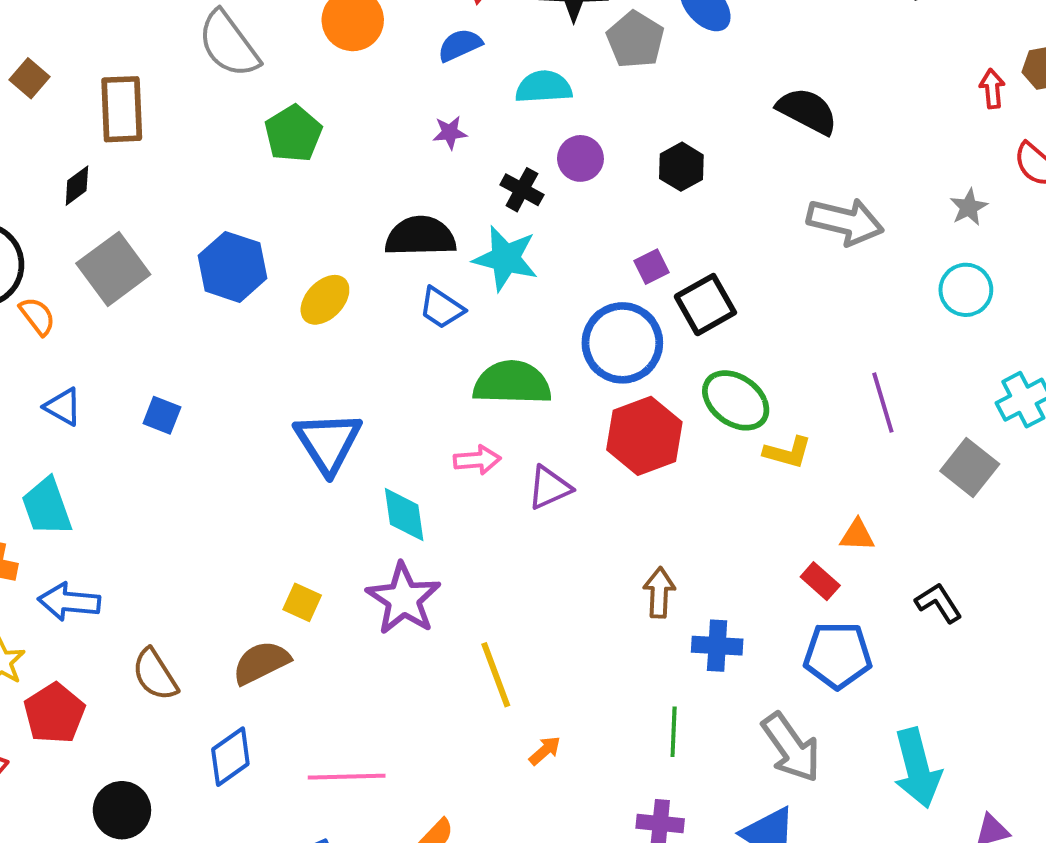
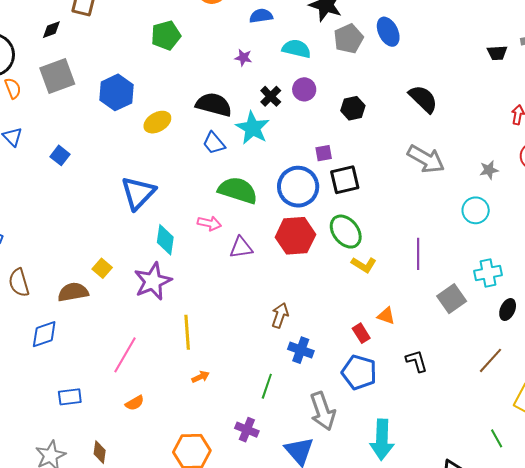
pink line: (347, 777) -> (125, 355), moved, turned -75

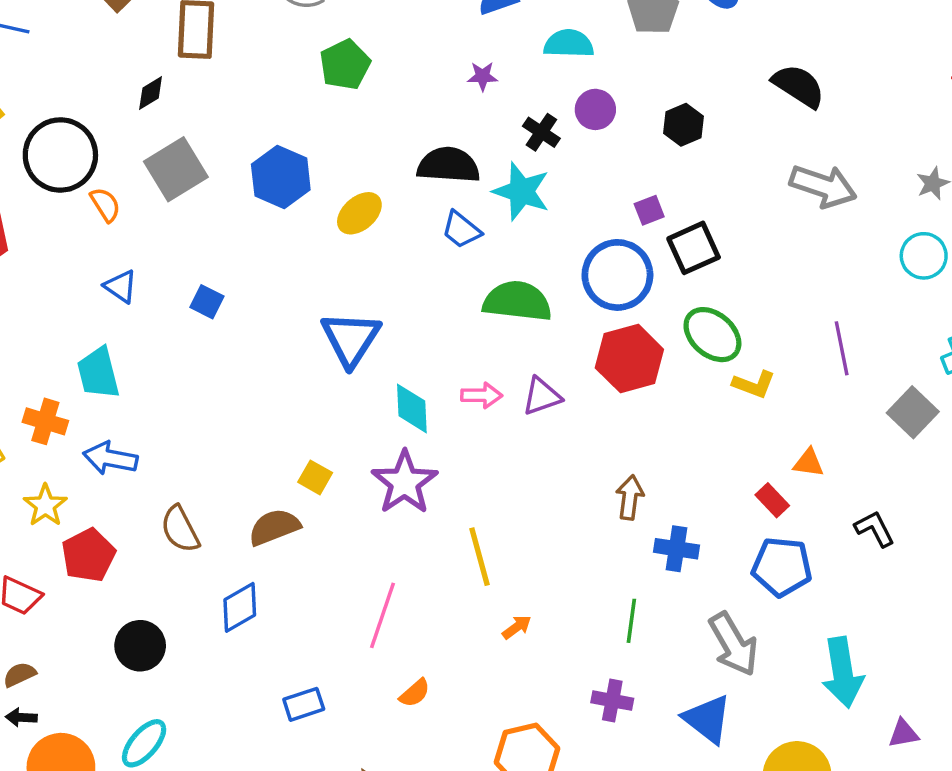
pink arrow: (209, 223) -> (482, 395), moved

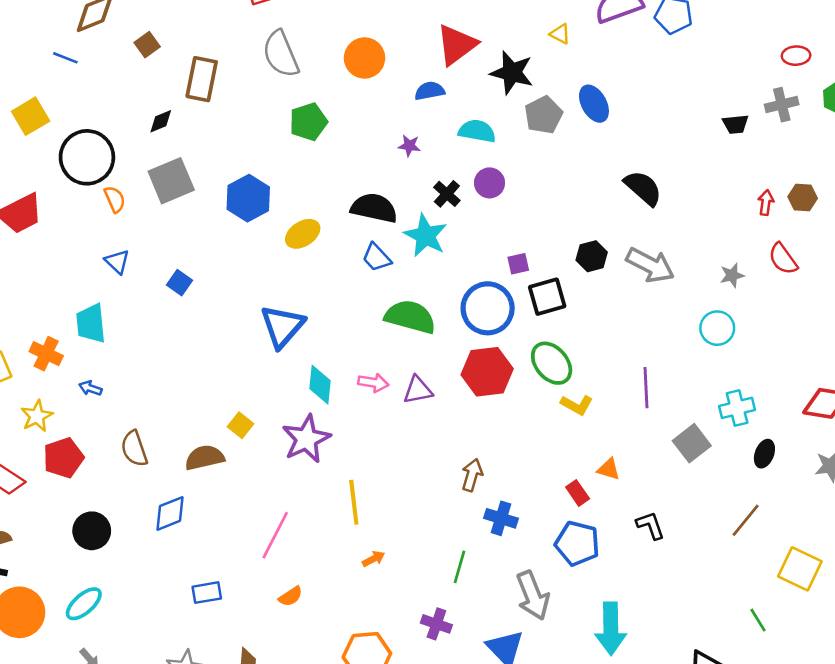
black hexagon: (683, 125) -> (592, 256), moved
blue arrow: (110, 458) -> (90, 388), size x0.6

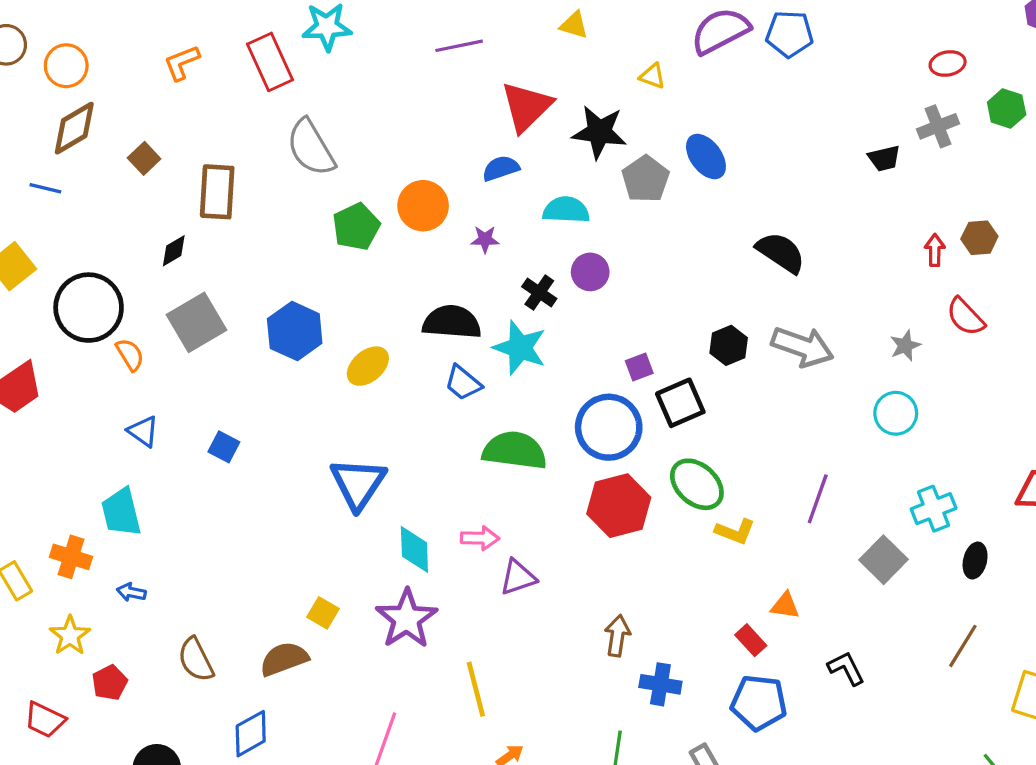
orange circle: (365, 58) -> (423, 206), moved
purple line: (646, 388) -> (818, 499), turned 30
purple triangle: (418, 390) -> (518, 577), moved
red pentagon: (63, 458) -> (110, 683), size x0.7

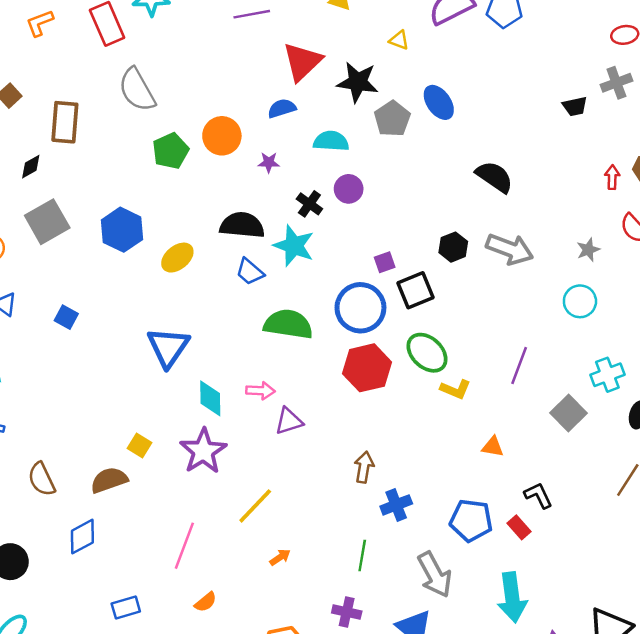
red rectangle: (751, 640) -> (519, 527), moved
blue cross: (660, 684) -> (396, 505), turned -32
yellow line: (476, 689) -> (255, 506), turned 57

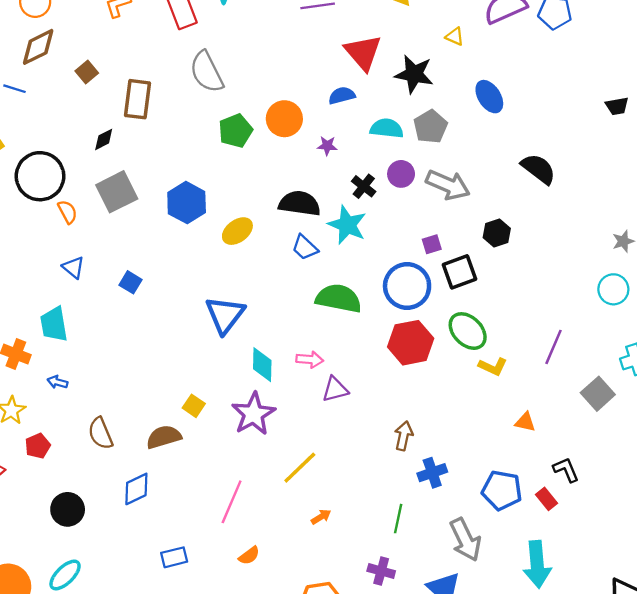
red triangle: (302, 62) -> (363, 53), turned -30
gray pentagon: (392, 119) -> (431, 127), moved
gray arrow: (510, 249) -> (448, 185), moved

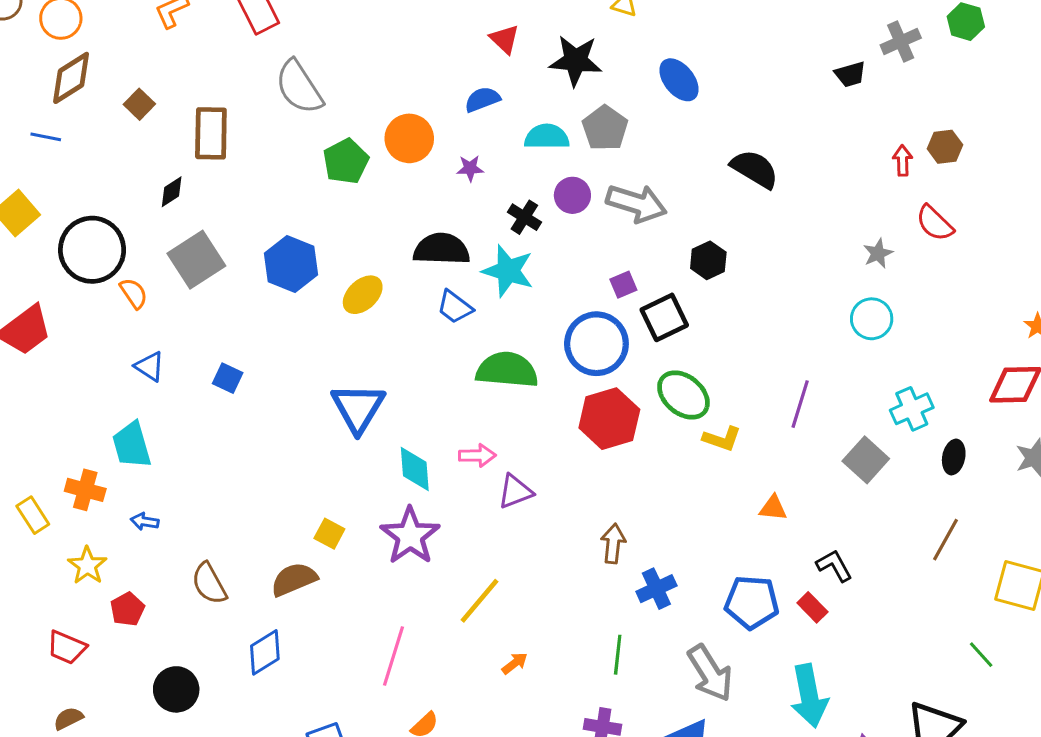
red triangle: (363, 53) -> (505, 39), size x0.6

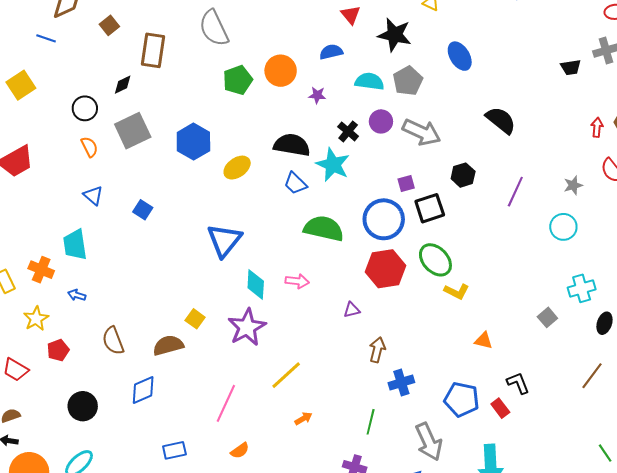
black circle: (92, 250) -> (85, 108), moved, size x0.6
purple line: (800, 404) -> (515, 192), moved
gray square: (866, 460) -> (547, 317), size x0.7
purple triangle: (515, 492) -> (352, 310), moved, size x0.7

